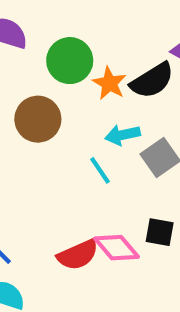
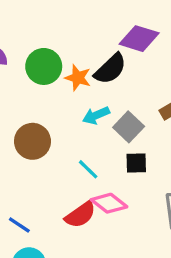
brown circle: (38, 119) -> (32, 141), moved
cyan line: (100, 170) -> (88, 169), moved
black square: (160, 232) -> (136, 163), moved

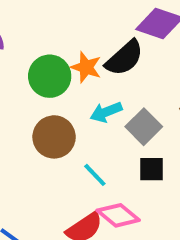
green circle: (44, 66) -> (50, 76), moved
brown circle: (32, 141) -> (54, 137), moved

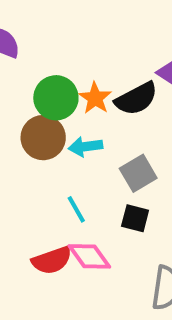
cyan arrow: (106, 112) -> (85, 147), moved
brown circle: (54, 137) -> (43, 138), moved

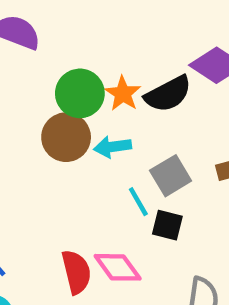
cyan line: (76, 209) -> (138, 202), moved
red semicircle: (52, 260) -> (76, 272), turned -84

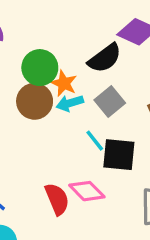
orange star: (123, 94) -> (64, 83), moved
gray square: (171, 176) -> (110, 101), moved
black square: (167, 225) -> (119, 155), size x1.5

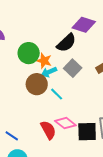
brown circle: (35, 101) -> (37, 84), moved
cyan line: (95, 141) -> (57, 94), moved
black square: (119, 155) -> (87, 132), moved

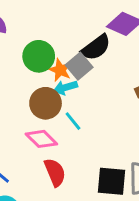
gray square: (73, 68) -> (79, 66), moved
pink diamond: (65, 123) -> (41, 139), moved

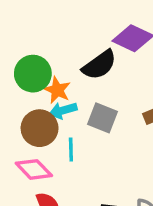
gray square: (79, 66) -> (103, 118), moved, turned -30
cyan line: (73, 121) -> (71, 150), turned 36

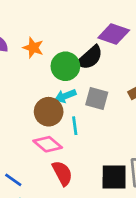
green circle: (33, 74) -> (65, 66), moved
orange star: (57, 90) -> (33, 48), moved

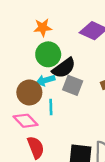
orange star: (33, 48) -> (43, 28), moved, turned -30
black semicircle: (90, 58) -> (64, 68), moved

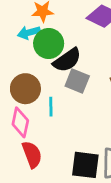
cyan arrow: (45, 80) -> (29, 33), moved
pink diamond: (26, 121) -> (20, 122), turned 55

